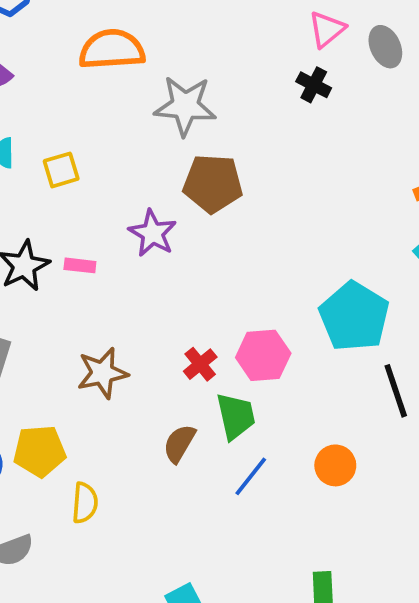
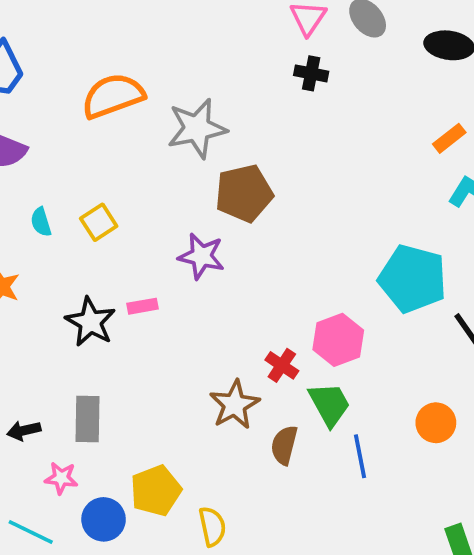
brown star: (102, 373) -> (235, 405), moved
blue line: (251, 476) -> (360, 456), turned -33

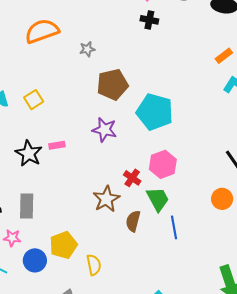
gray star: (197, 128) -> (87, 49), size x0.5
purple star: (201, 256) -> (105, 130), moved
cyan pentagon: (413, 279) -> (155, 112), moved
orange circle: (436, 423) -> (222, 199), moved

